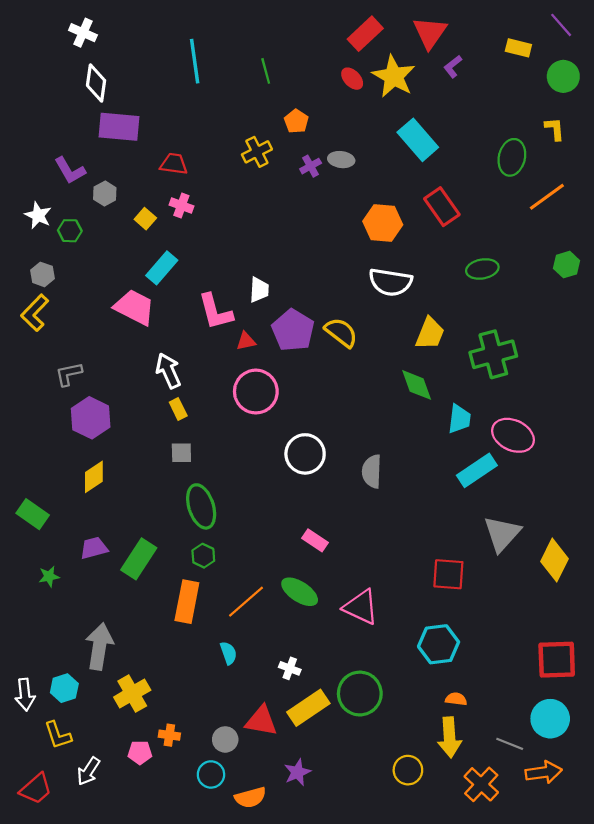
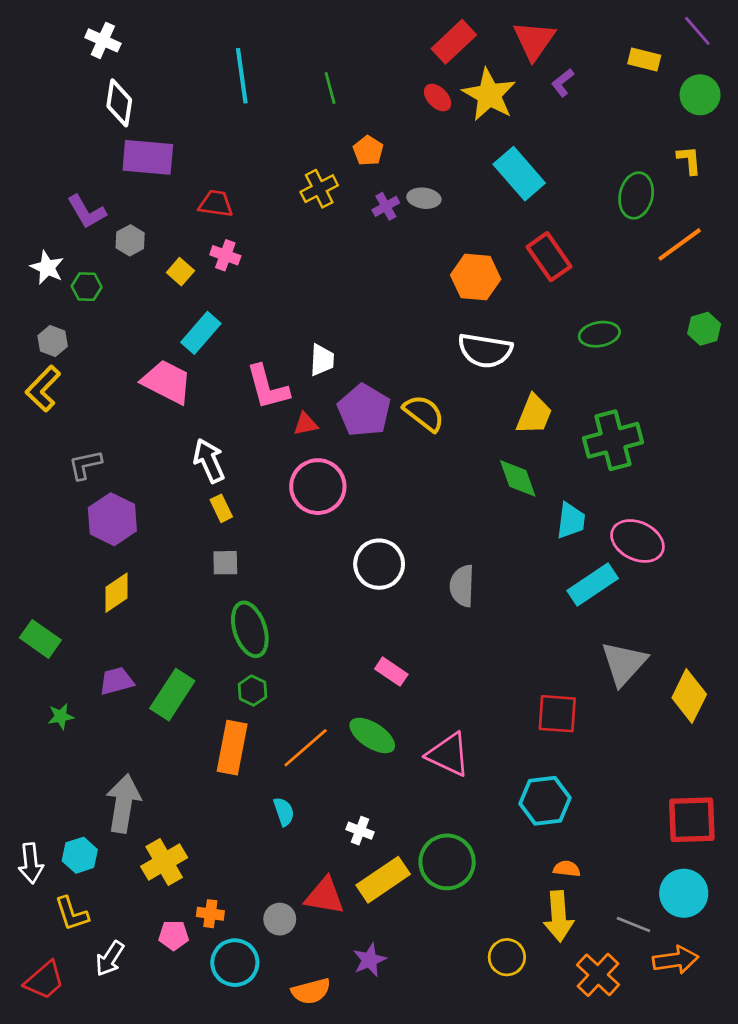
cyan circle: (211, 774) -> (235, 963), moved, size x1.4

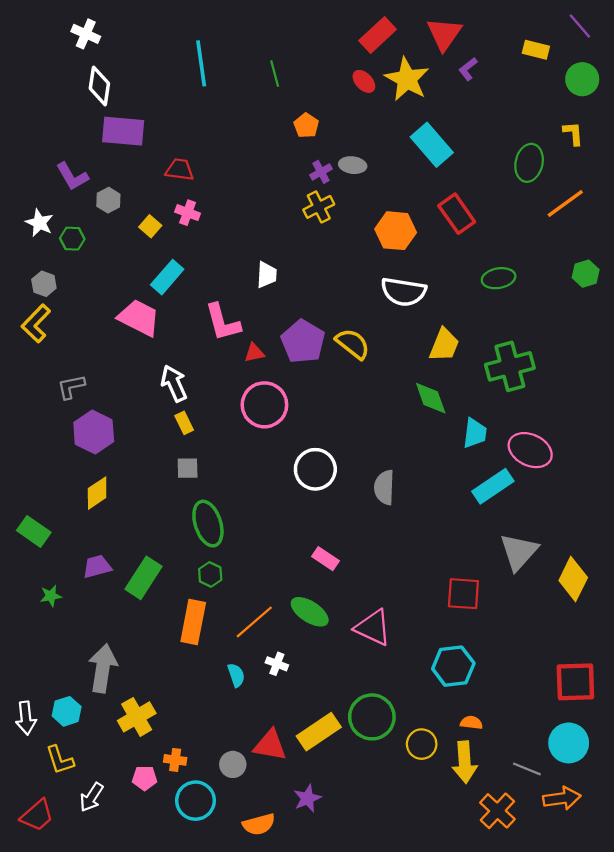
yellow cross: (319, 189) -> (319, 207), moved
white trapezoid: (322, 360) -> (267, 275), moved
white cross: (360, 831) -> (277, 664), moved
yellow circle: (507, 957) -> (422, 744), moved

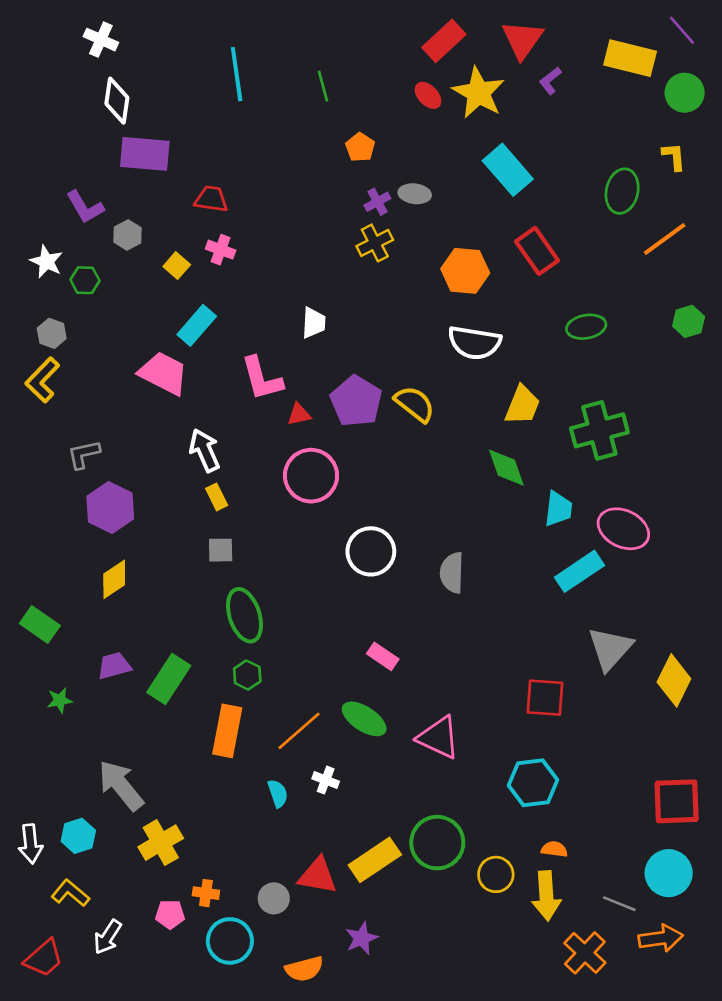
yellow rectangle: (536, 50) -> (630, 58), size x1.6
gray arrow: (103, 668) -> (121, 785), turned -48
yellow L-shape: (60, 760) -> (70, 893), turned 148

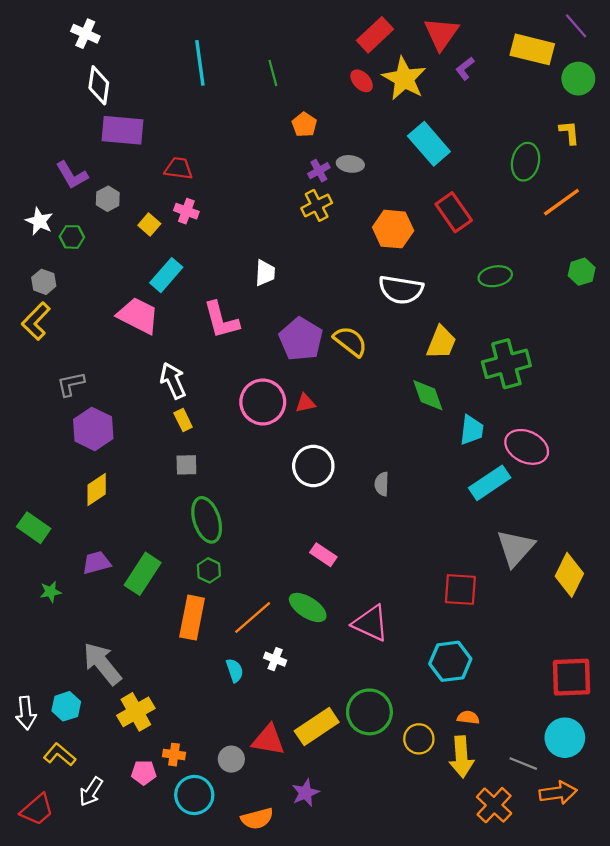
red triangle: (299, 414) -> (305, 403), moved
gray semicircle: (452, 573) -> (382, 484), size x0.7

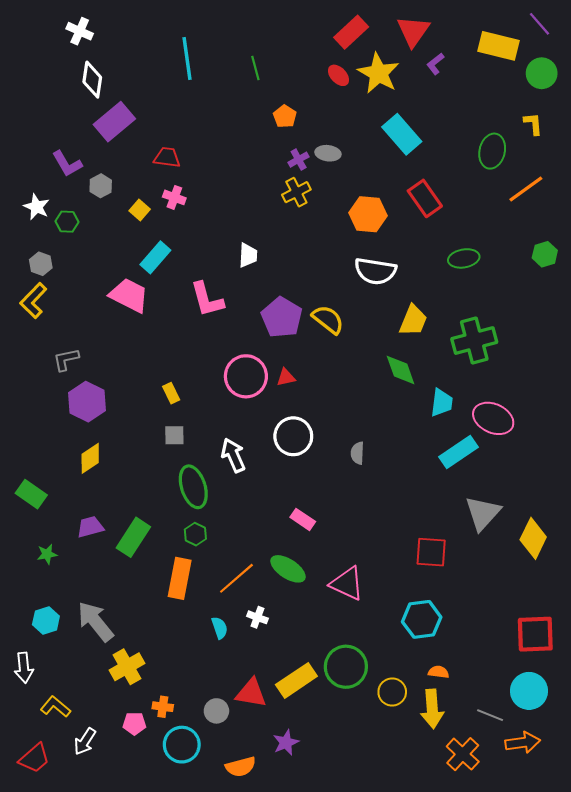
purple rectangle: (122, 130) -> (114, 122), turned -45
white arrow: (173, 381) -> (233, 455), moved
cyan hexagon: (66, 706) -> (46, 620), moved

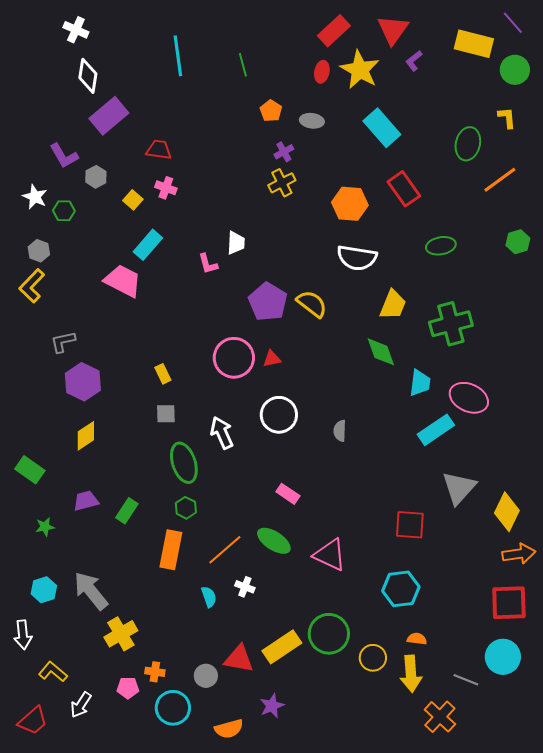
red ellipse: (339, 75) -> (322, 72), turned 55
gray ellipse: (328, 153) -> (312, 121), moved
pink L-shape: (207, 299) -> (208, 264), moved, size x0.6
green rectangle: (133, 537) -> (127, 511), size x0.7
orange arrow: (523, 743) -> (519, 554), moved

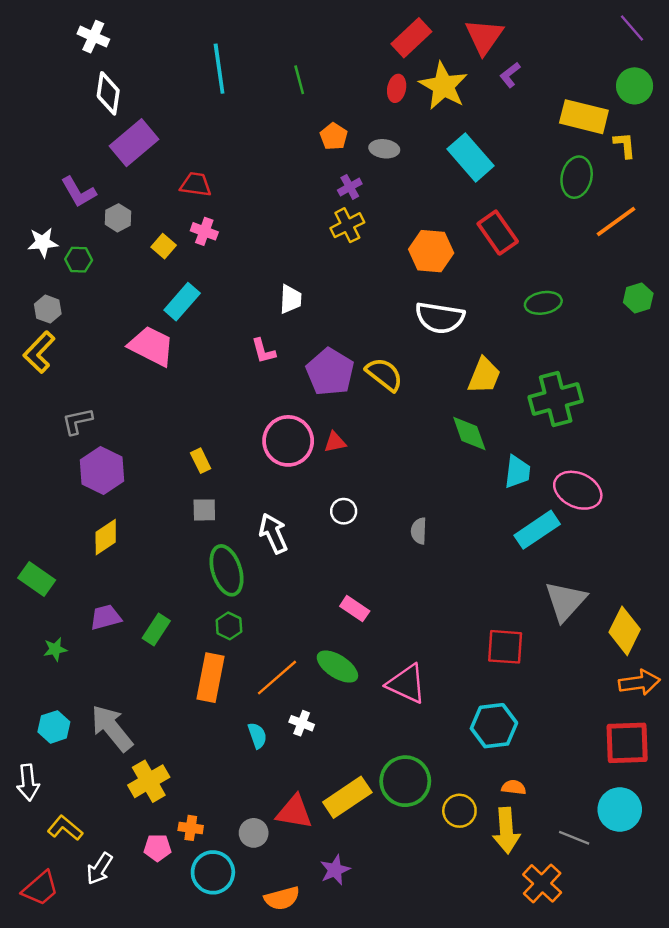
yellow rectangle: (474, 44) -> (584, 117), moved
white star: (35, 197) -> (43, 242), turned -30
pink L-shape: (208, 264) -> (263, 351), moved
white circle: (279, 415) -> (344, 511), size x0.6

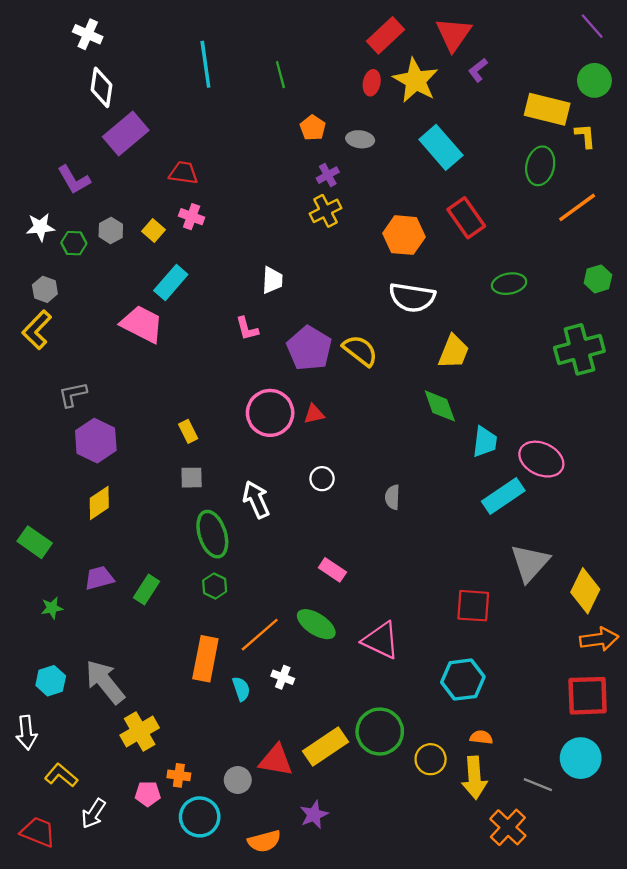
gray hexagon: (118, 218) -> (111, 230), moved
green cross: (556, 399) -> (579, 349), moved
orange rectangle: (210, 678) -> (205, 659), moved
red trapezoid: (40, 888) -> (38, 832), turned -117

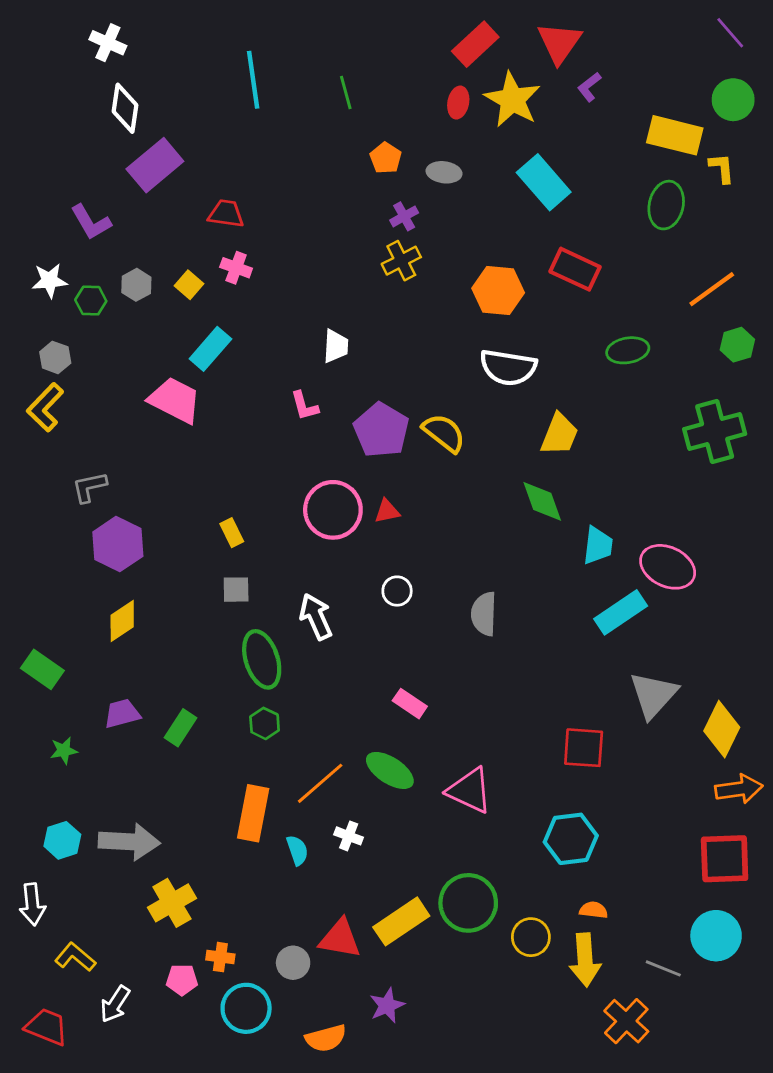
orange line: (577, 207) -> (712, 289), moved
red rectangle: (466, 218) -> (575, 269), turned -30
gray semicircle: (392, 497) -> (484, 614), size x1.4
gray arrow: (105, 682) -> (129, 842), turned 132

